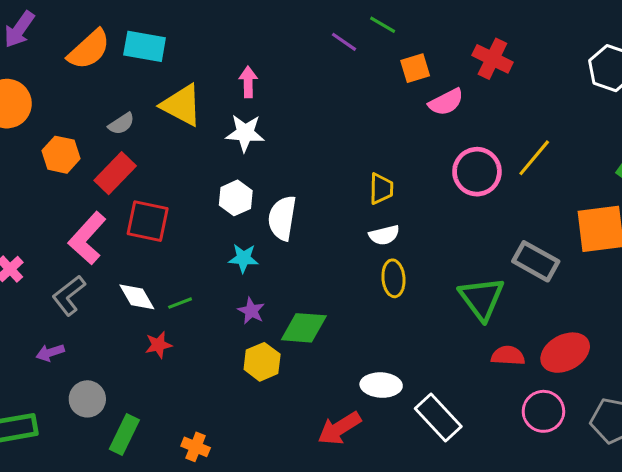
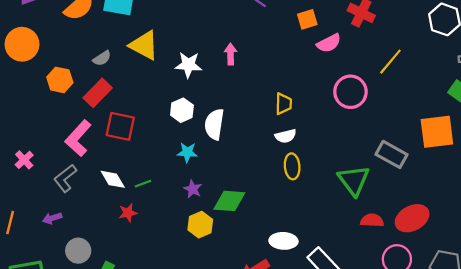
pink arrow: (248, 82) -> (231, 54), moved
yellow line: (534, 158) -> (390, 62), moved

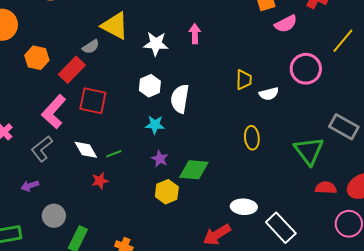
gray semicircle: (102, 58) -> (91, 47), moved
white semicircle: (286, 136) -> (269, 94), moved

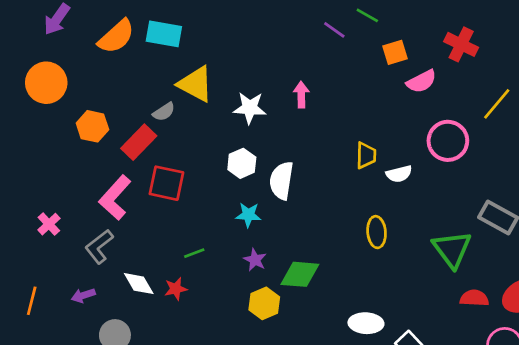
white diamond: (86, 150) -> (139, 284), moved

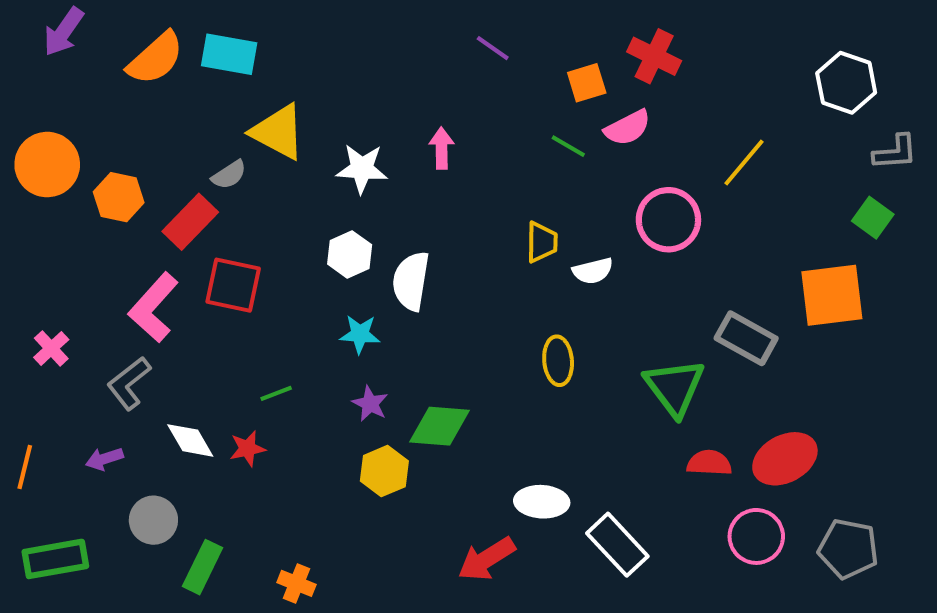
green line: (367, 15) -> (568, 146), moved
red cross: (461, 44) -> (654, 56), moved
orange circle: (46, 83) -> (47, 165), moved

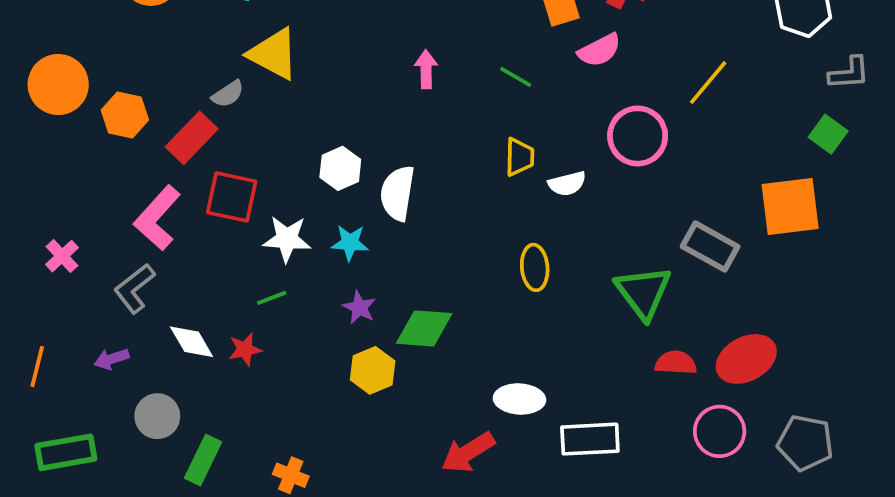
green line: (568, 146) -> (516, 77), moved
white star: (362, 169) -> (287, 239), moved
white rectangle: (617, 545) -> (590, 439), turned -50

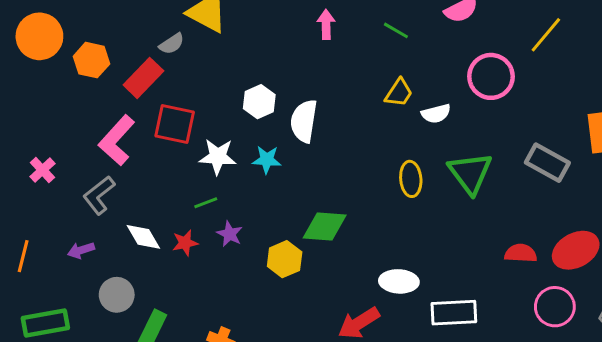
yellow trapezoid: (519, 157) -> (399, 93), turned 32
green triangle: (643, 292) -> (470, 173), moved
purple star: (359, 307) -> (230, 234), moved

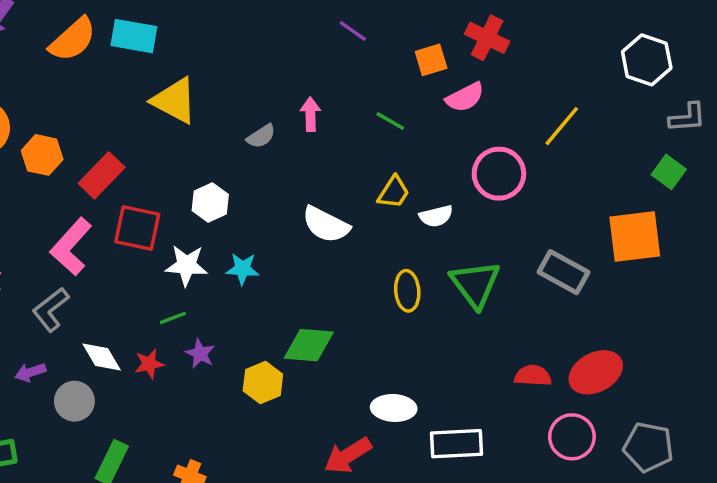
gray semicircle: (172, 44) -> (261, 136), moved
white hexagon: (259, 102) -> (210, 202), moved
white semicircle: (304, 121) -> (326, 225), moved, turned -72
gray circle: (117, 295) -> (74, 401), moved

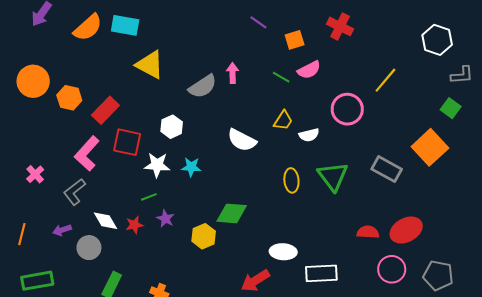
orange square: (431, 60) -> (295, 40), moved
pink semicircle: (465, 97) -> (309, 70), moved
gray semicircle: (261, 136) -> (203, 86), size x1.6
orange square: (635, 236) -> (430, 147), turned -36

